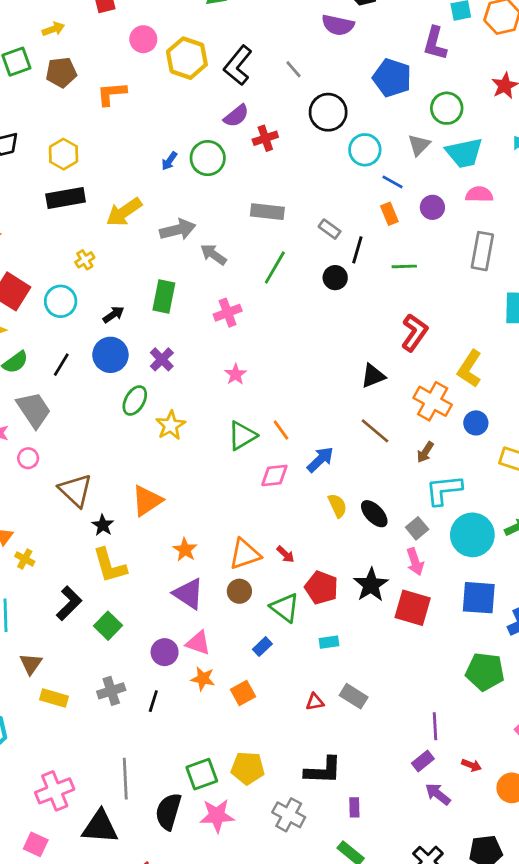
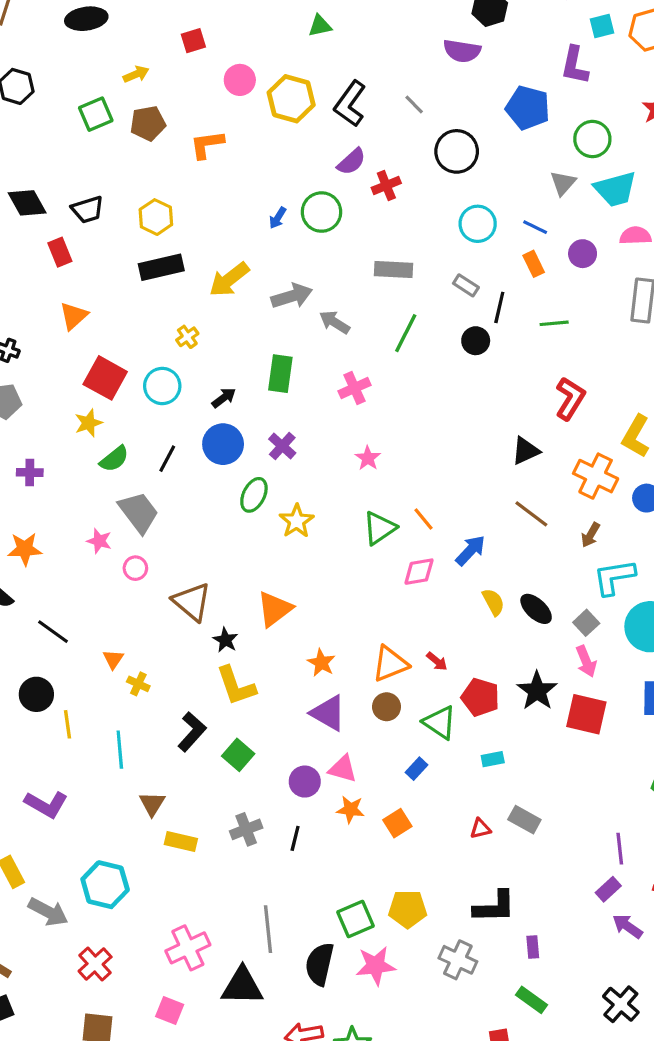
cyan circle: (365, 150) -> (478, 224), moved

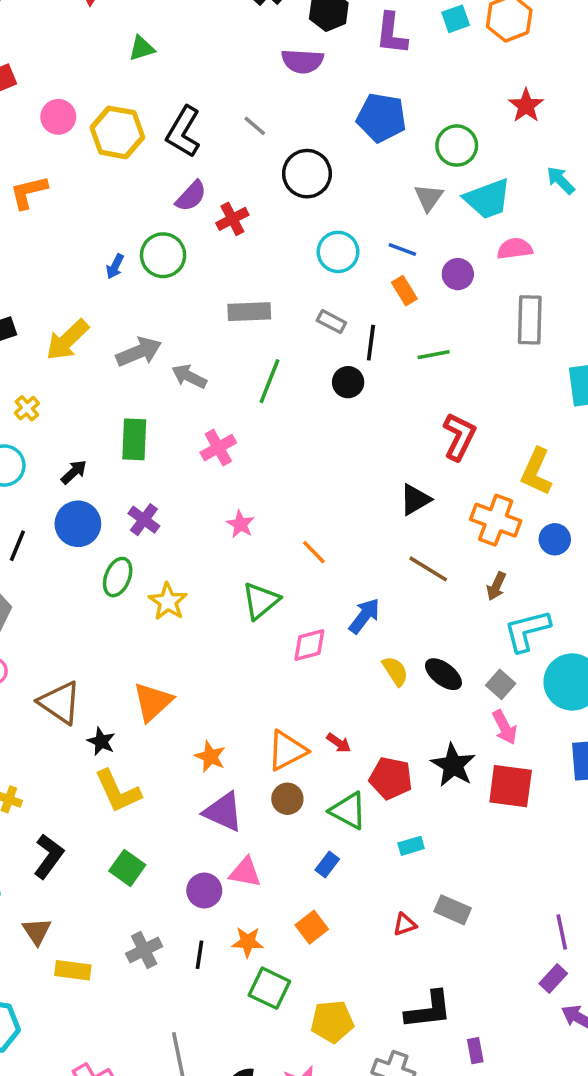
purple L-shape: (575, 65) -> (391, 34), moved
orange line: (423, 519) -> (314, 552), moved
black L-shape: (192, 732) -> (49, 856), moved
orange star: (350, 809) -> (248, 942), moved
green square: (356, 919) -> (269, 988), moved, turned -36

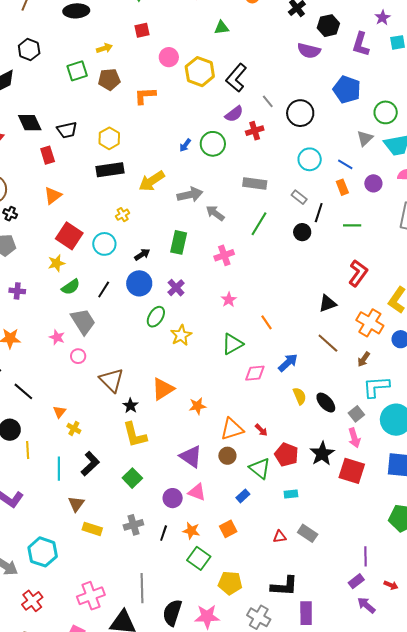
gray line: (255, 126) -> (268, 101), moved
orange star: (210, 757) -> (197, 406), moved, turned 30
purple rectangle: (475, 1051) -> (306, 613), size x1.6

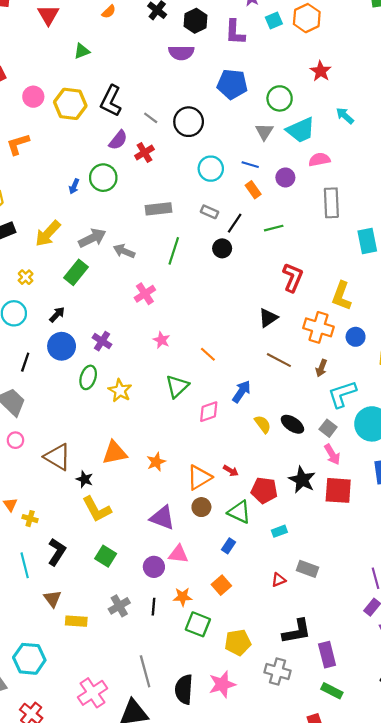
black line: (319, 213) -> (235, 223), turned 30
green rectangle: (179, 242) -> (76, 272), moved, turned 40
orange triangle: (163, 389) -> (115, 453), turned 35

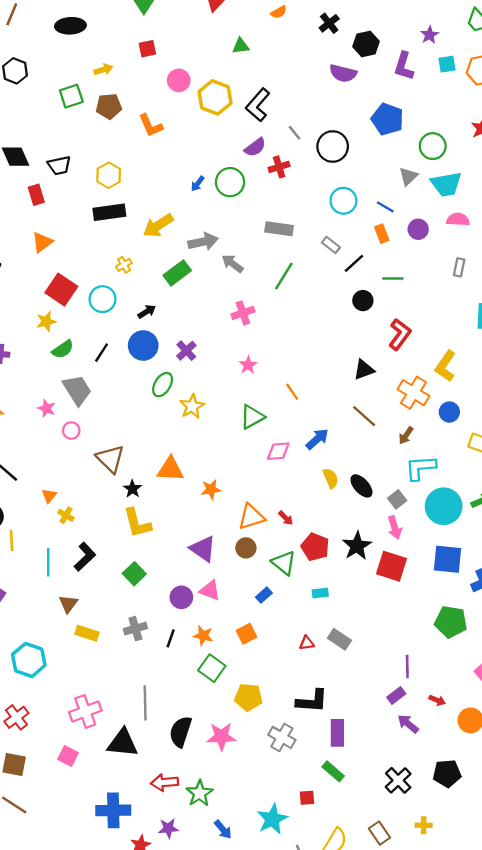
orange L-shape: (18, 144) -> (151, 125), turned -110
gray rectangle: (331, 203) -> (459, 267), size x0.6
black circle: (222, 248) -> (363, 301), moved

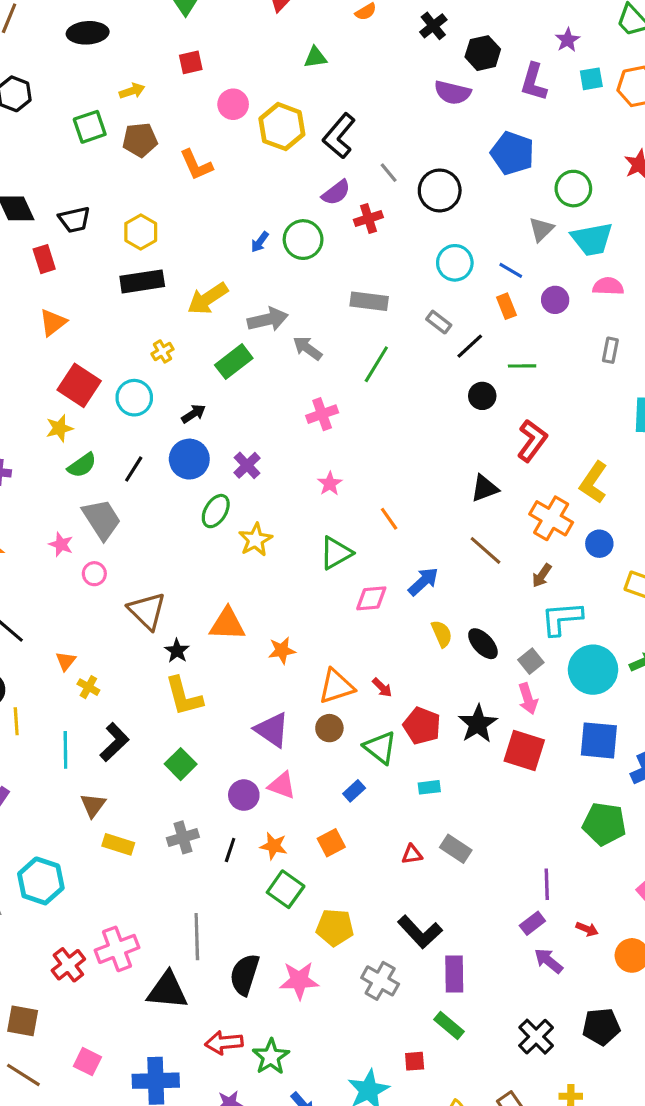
black L-shape: (312, 701) -> (420, 932), turned 44
red cross: (16, 717) -> (68, 965), moved
pink square: (68, 756) -> (87, 1062), moved

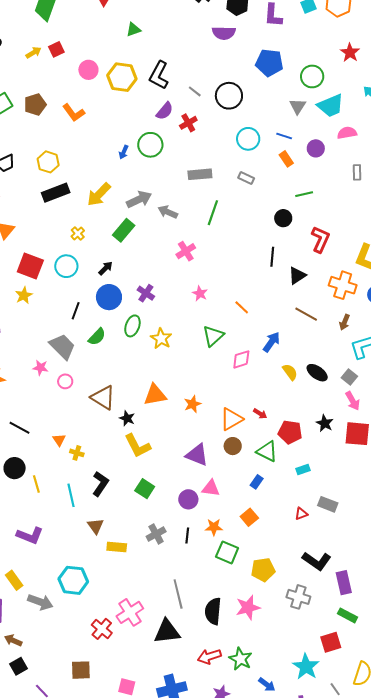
yellow arrow: (132, 91) -> (34, 53), moved
black line: (470, 346) -> (272, 257), moved, turned -30
green semicircle: (82, 465) -> (97, 337), moved
black star: (478, 724) -> (325, 423), size x0.7
red square: (415, 1061) -> (331, 642), size x1.5

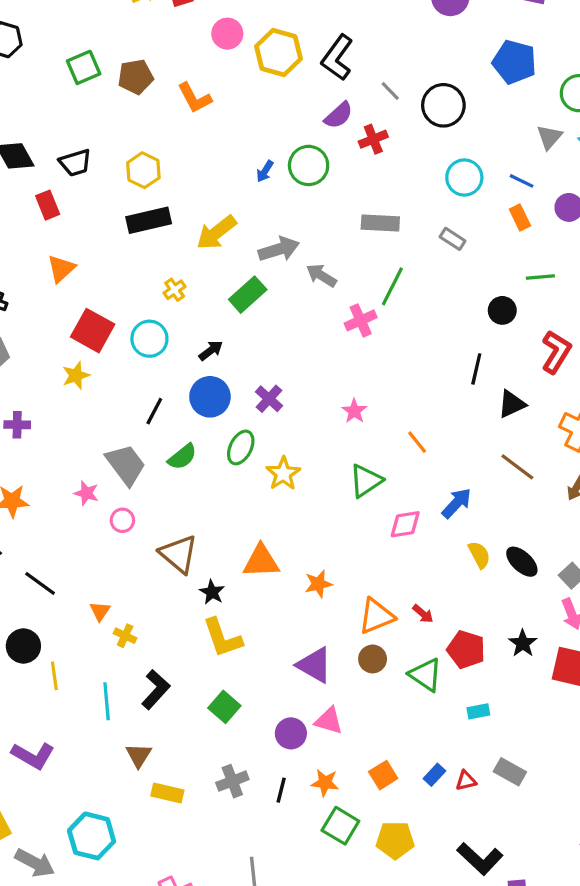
pink cross: (186, 251) -> (361, 320), moved
blue rectangle: (257, 482) -> (434, 775), moved
yellow pentagon: (263, 570) -> (395, 840), moved

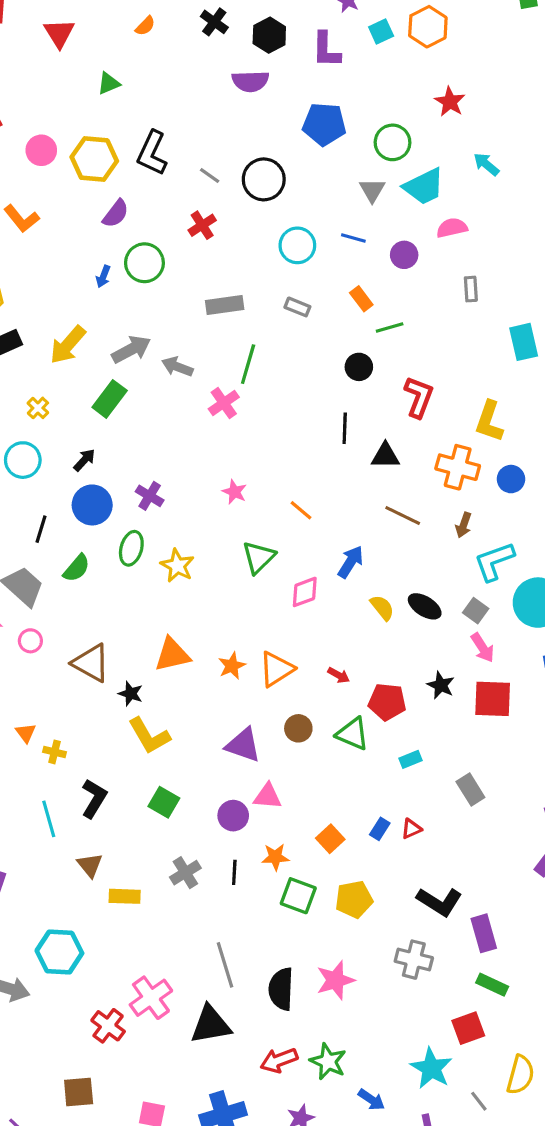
purple semicircle: (339, 115) -> (116, 214), moved
orange rectangle: (520, 218) -> (361, 299), moved
black triangle: (512, 404) -> (385, 456), turned 36
orange triangle: (376, 616) -> (276, 669), moved
gray rectangle: (510, 772) -> (470, 789), moved, turned 40

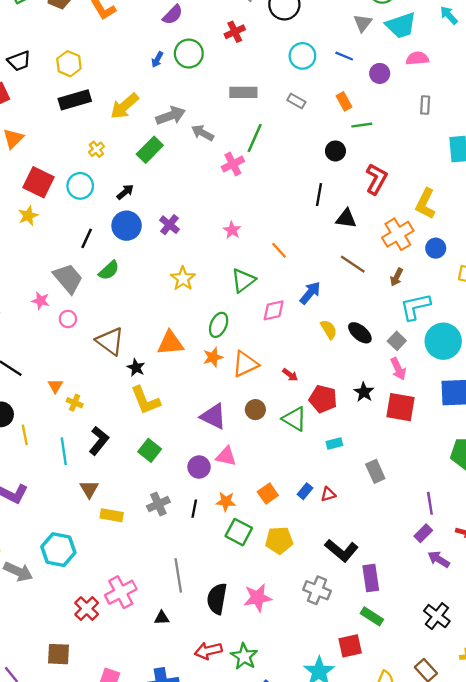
orange cross: (458, 467) -> (398, 234), turned 36
green ellipse: (131, 548) -> (219, 325), moved
black triangle: (211, 1025) -> (162, 618), size x0.5

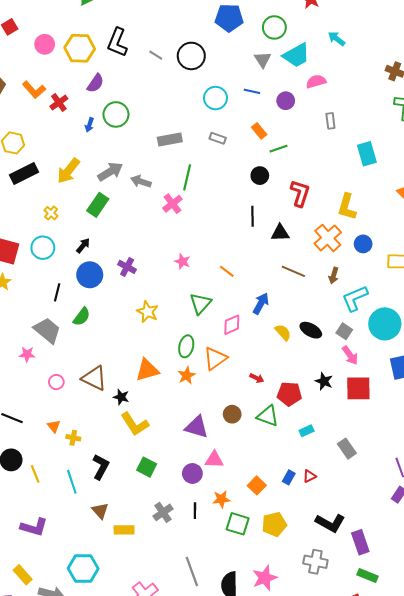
red cross: (235, 32) -> (59, 102), moved
pink circle: (68, 319) -> (56, 382), moved
orange triangle: (245, 364) -> (215, 358), moved

